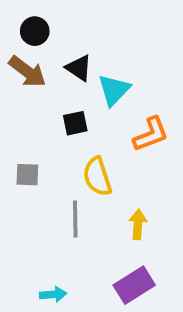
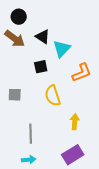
gray line: (75, 219) -> (31, 134), moved

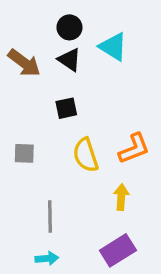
black circle: (19, 17) -> (69, 27), moved
cyan triangle: (62, 49) -> (113, 47), moved, turned -42
orange L-shape: (82, 73) -> (134, 149), moved

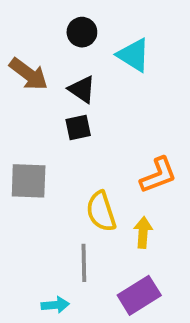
black triangle: (69, 60) -> (82, 89), moved
gray square: (24, 153) -> (29, 181), size x1.5
yellow semicircle: (86, 155) -> (101, 211), moved
gray line: (50, 216) -> (84, 263), moved

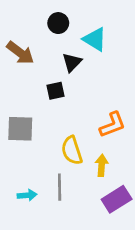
black triangle: (82, 89) -> (72, 62), moved, turned 40
purple rectangle: (139, 295) -> (117, 199), moved
cyan arrow: (55, 305) -> (27, 195), moved

